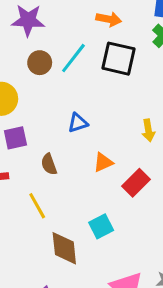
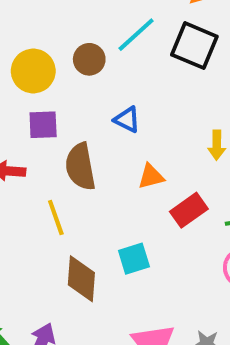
brown circle: (40, 63) -> (89, 59), moved
blue triangle: (78, 123) -> (127, 119), turned 35
brown semicircle: (49, 164) -> (80, 167), size x1.6

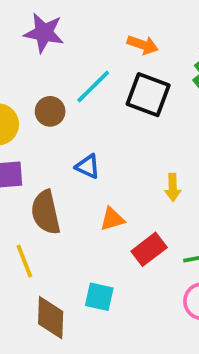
cyan square: (134, 259) -> (99, 297), turned 32

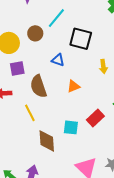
black square: (148, 95) -> (81, 39), moved
red rectangle: (149, 249) -> (95, 118), moved

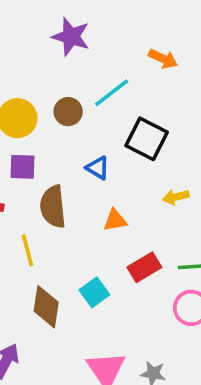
yellow arrow: (103, 66) -> (176, 197), turned 72
red rectangle: (95, 118) -> (144, 267), moved
cyan square: (71, 127) -> (94, 292), turned 35

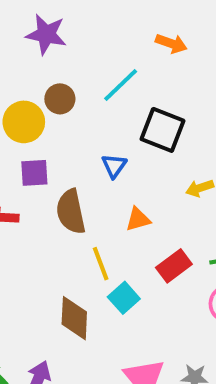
purple star: (71, 37) -> (46, 34), moved
brown circle: (68, 112) -> (60, 99), moved
blue triangle: (98, 168) -> (114, 166), turned 40
yellow line: (28, 250) -> (101, 264), moved

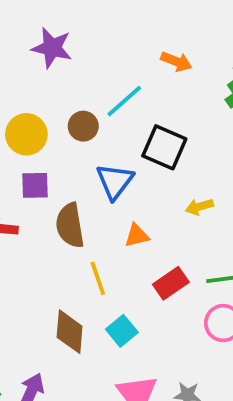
brown circle: (60, 99) -> (83, 126), moved
blue triangle: (114, 166) -> (115, 181), size x1.5
cyan square: (124, 298) -> (122, 331), moved

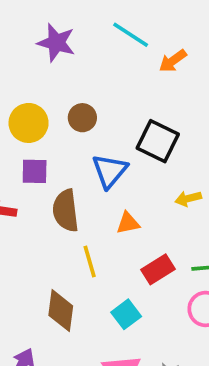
orange arrow: (176, 61) -> (173, 61), turned 120
cyan line: (124, 101) -> (131, 35), moved, turned 72
cyan square: (122, 331) -> (126, 314), moved

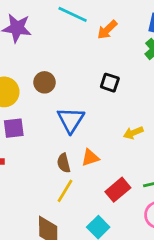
black square: (158, 141) -> (110, 83), moved, size x0.6
brown semicircle: (66, 211) -> (64, 163), moved, size x0.6
yellow line: (90, 262) -> (65, 191), turned 55

